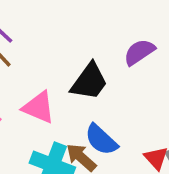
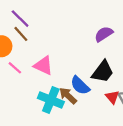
black trapezoid: (89, 82) -> (103, 72), moved

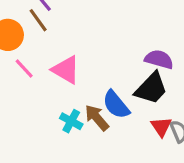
purple semicircle: (104, 34) -> (159, 59), moved, turned 42
cyan cross: (51, 100) -> (71, 121), size x0.6

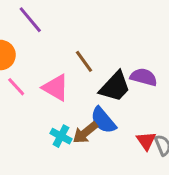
brown line: (38, 20) -> (84, 61), moved
black trapezoid: (151, 88) -> (115, 87), moved
brown arrow: (97, 118) -> (85, 133), turned -88

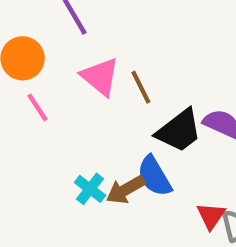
pink triangle: (56, 88) -> (100, 77), moved

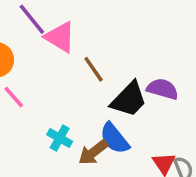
pink triangle: (100, 77) -> (60, 37), moved
cyan cross: (90, 189) -> (60, 138), moved

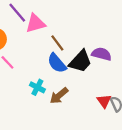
pink triangle: (60, 37) -> (35, 23), turned -45
blue semicircle: (114, 138) -> (57, 63), moved

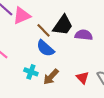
black trapezoid: (80, 61) -> (63, 25), moved
red triangle: (104, 101) -> (83, 78), moved

